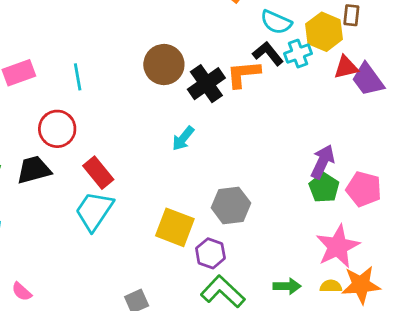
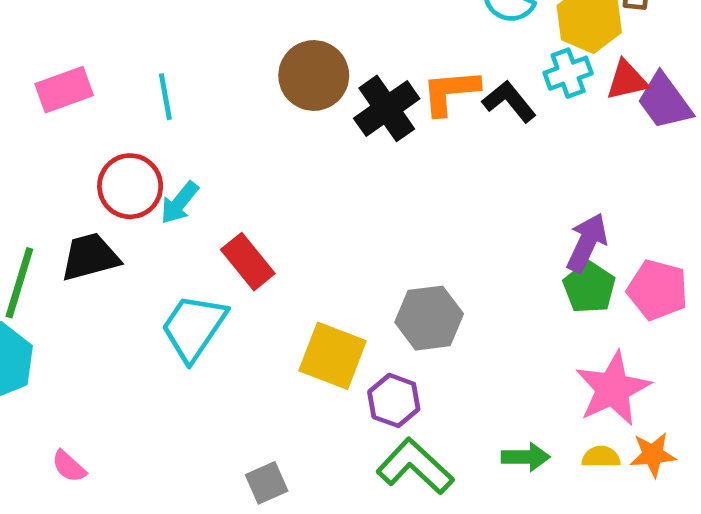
black L-shape: (268, 54) -> (509, 101), moved
cyan cross: (298, 54) -> (568, 73), moved
cyan arrow: (183, 138) -> (180, 203), moved
red rectangle: (98, 173) -> (248, 262), moved
orange star: (361, 285) -> (653, 455), size x0.7

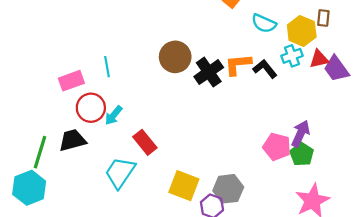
pink rectangle: (64, 90) -> (71, 81), moved
pink pentagon: (658, 290) -> (277, 147), moved
gray hexagon: (429, 318) -> (228, 189), moved

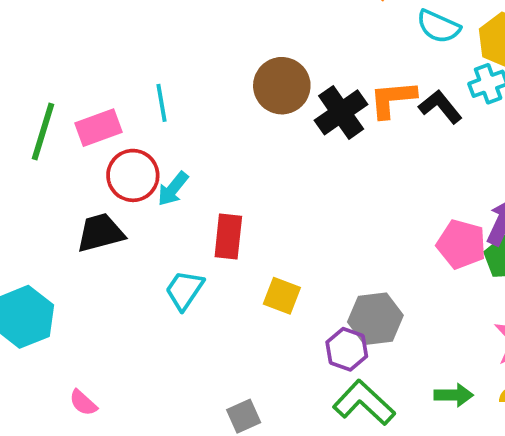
red rectangle: (145, 142) -> (228, 237), turned 45
green line: (40, 152) -> (43, 132), moved
cyan trapezoid: (120, 173) -> (184, 290), size x0.7
yellow square: (184, 186) -> (282, 296), moved, size x0.7

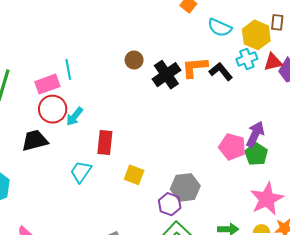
brown circle: (282, 86) -> (134, 60), size x0.6
pink rectangle: (98, 128) -> (47, 84), moved

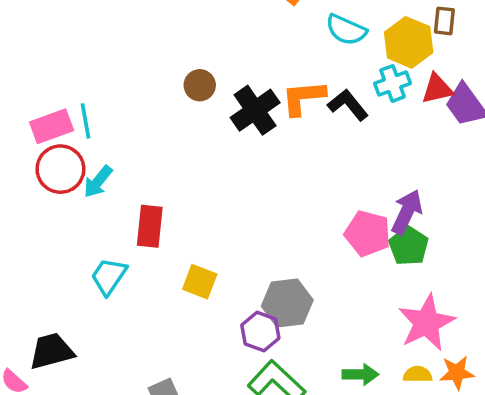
cyan line: (68, 69) -> (85, 121), moved
black trapezoid: (35, 140) -> (52, 351), moved

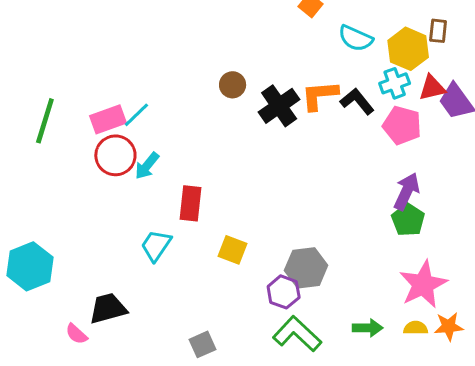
cyan line: (85, 121) -> (136, 115), turned 56
pink pentagon: (368, 233) -> (402, 125), moved

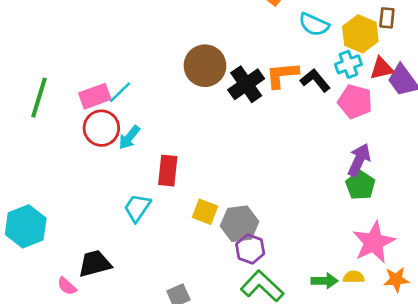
brown circle: (233, 85) -> (205, 66), size x1.8
gray hexagon: (306, 268) -> (240, 224), moved
yellow semicircle: (416, 328) -> (354, 277), moved

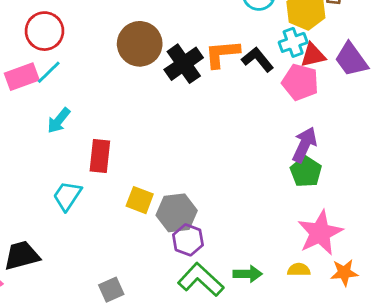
red triangle: (382, 68) -> (313, 55), moved
red circle: (101, 128) -> (44, 31), moved
green arrow: (325, 281) -> (248, 274), moved

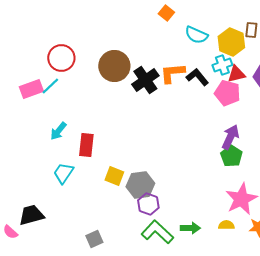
red circle: (44, 31) -> (61, 58), moved
cyan arrow: (59, 121) -> (58, 131), moved

